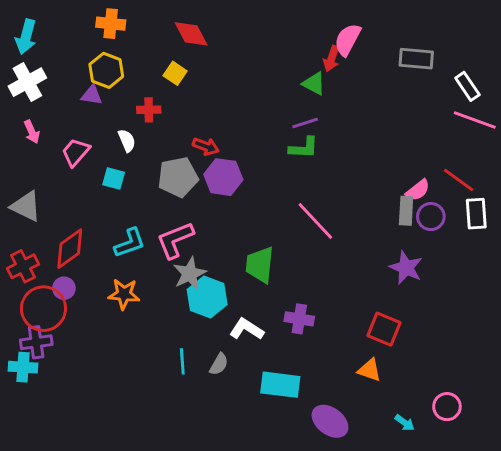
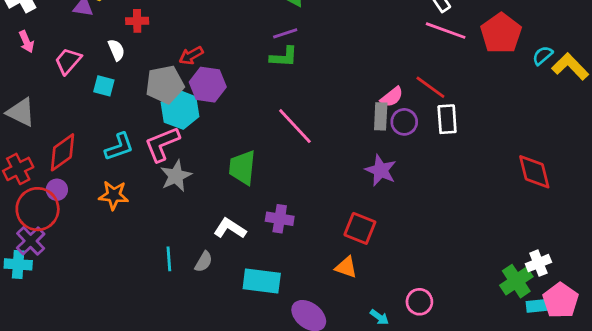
red arrow: (206, 146) -> (191, 55), turned 130
cyan hexagon: (207, 297) -> (180, 109), moved
purple cross: (36, 342) -> (31, 241), turned -36

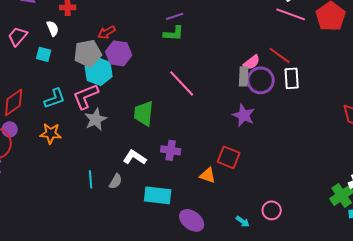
purple circle: (404, 122) -> (261, 80), size x1.4
orange triangle: (346, 267) -> (208, 175), moved

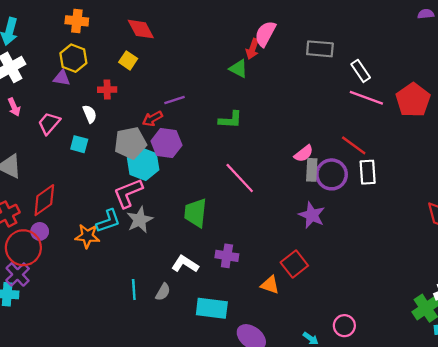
purple line: (175, 16) -> (175, 100), moved
pink semicircle: (252, 62) -> (304, 154), moved
cyan L-shape: (55, 98) -> (108, 221), moved
red square: (229, 157) -> (294, 264), turned 30

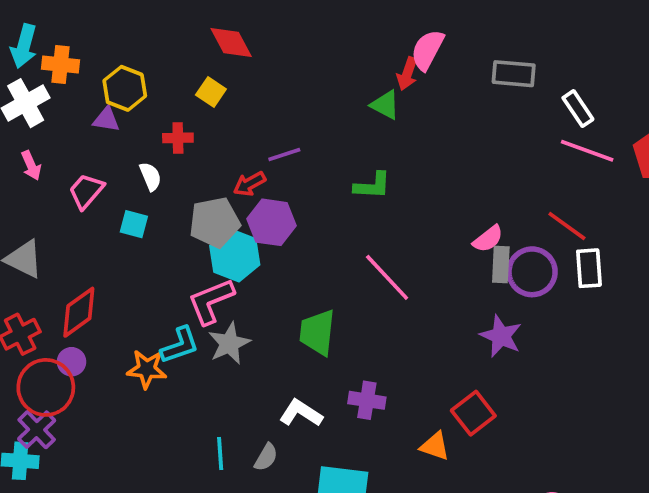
orange cross: (77, 21) -> (60, 65), moved

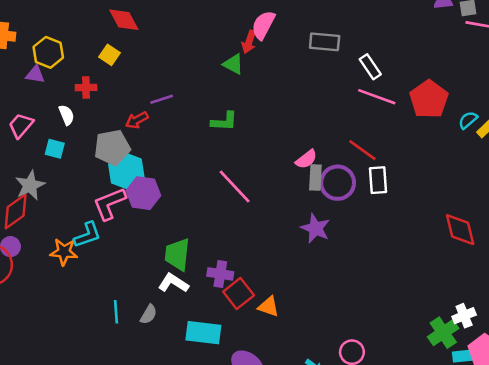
purple hexagon: (271, 222) -> (143, 193), moved
green trapezoid: (317, 332) -> (177, 254), moved
gray star: (229, 343) -> (30, 185), moved
red square: (473, 413) -> (239, 293), moved

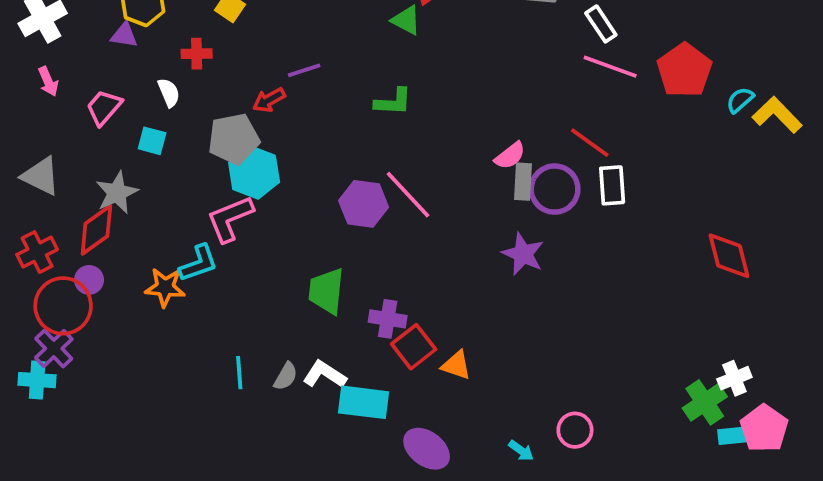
purple hexagon: (143, 193) -> (364, 204), moved
white L-shape: (173, 283) -> (325, 375), moved

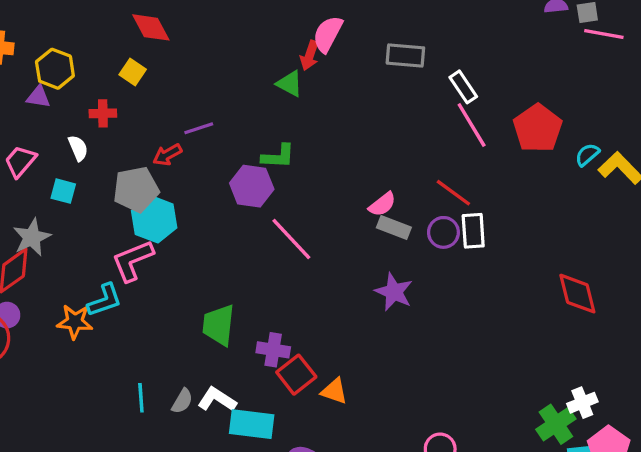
pink line: (610, 67) -> (472, 125), turned 39
gray rectangle: (523, 182) -> (394, 227), turned -72
purple circle: (555, 189) -> (443, 232), moved, size x0.7
purple hexagon: (364, 204) -> (252, 186), moved

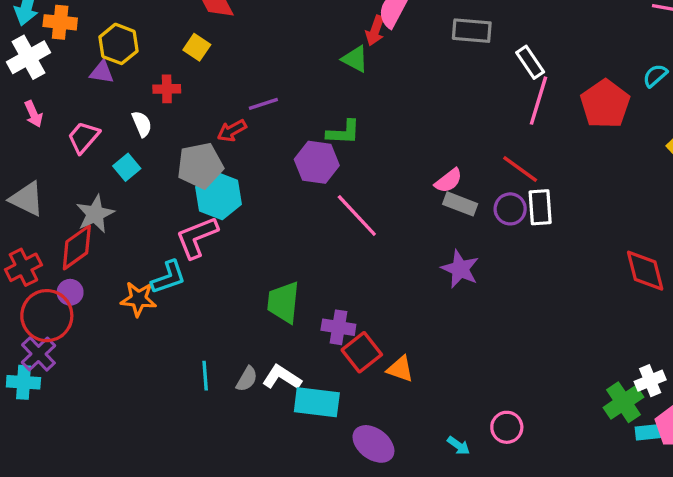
pink line: (472, 125) -> (538, 101), turned 48
cyan semicircle: (587, 155) -> (655, 76), moved
cyan square: (63, 191) -> (127, 167), turned 35

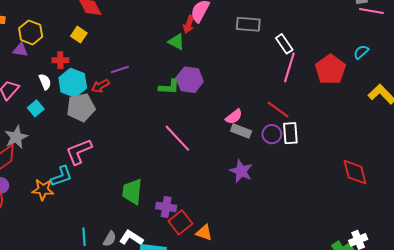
purple hexagon: (317, 162) -> (190, 80), moved
cyan hexagon: (218, 196) -> (73, 83), moved

